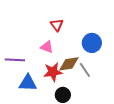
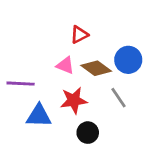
red triangle: (57, 25) -> (79, 35), turned 40
brown diamond: (69, 64) -> (96, 68), moved, turned 45

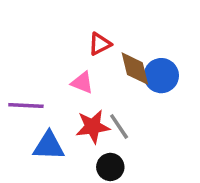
brown diamond: (96, 68) -> (135, 69), moved, turned 40
gray line: (118, 98) -> (119, 127), moved

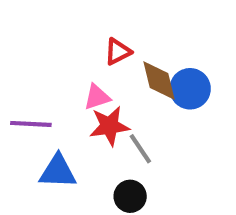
pink triangle: (82, 83) -> (97, 97), turned -40
red star: (93, 127) -> (109, 126), moved

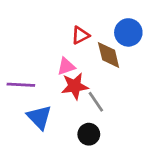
blue circle: (190, 89) -> (128, 32), moved
blue triangle: (58, 171) -> (39, 117), turned 44

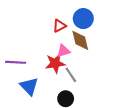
blue circle: (128, 32) -> (83, 19), moved
pink triangle: (66, 66) -> (64, 51), moved

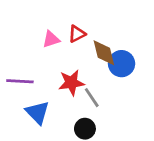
blue circle: (83, 19) -> (122, 64), moved
pink triangle: (64, 51) -> (51, 39), moved

